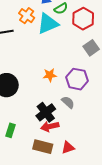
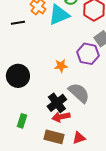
purple hexagon: (77, 79) -> (88, 54), moved
gray semicircle: (68, 102) -> (79, 93), size x1.6

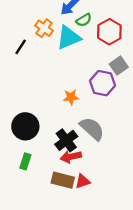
black line: (18, 23) -> (21, 47), turned -48
black circle: (18, 76) -> (25, 126), moved
red triangle: (79, 138) -> (83, 181), moved

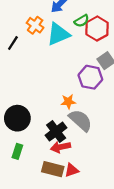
green semicircle: (84, 20) -> (82, 21), moved
orange star: (71, 97) -> (68, 102), moved

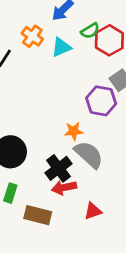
cyan triangle: (58, 34) -> (61, 47), size x0.7
brown rectangle: (53, 169) -> (38, 215), moved
red triangle: (72, 170) -> (93, 211), moved

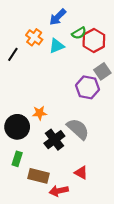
orange star: (74, 131) -> (40, 113), moved
red arrow: (64, 188) -> (59, 191), moved
red triangle: (93, 211) -> (81, 173), turned 48

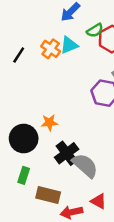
orange cross: (34, 37) -> (51, 49), moved
gray semicircle: (78, 129) -> (85, 166), moved
red triangle: (81, 173) -> (99, 201), moved

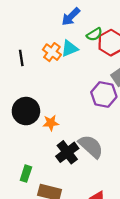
black line: (19, 55) -> (21, 58), turned -42
black circle: (24, 138) -> (26, 111), moved
gray semicircle: (85, 166) -> (91, 146), moved

